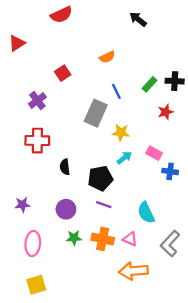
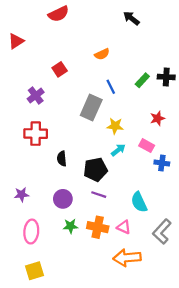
red star: (166, 112) -> (158, 118), moved

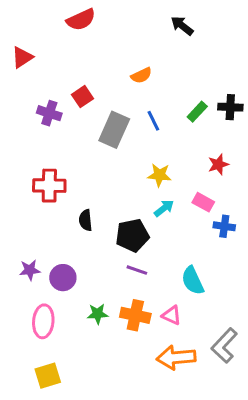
purple cross: (36, 95) -> (49, 113), moved, turned -35
gray rectangle: (91, 107) -> (114, 130), moved
purple circle: (63, 199) -> (63, 278), moved
gray L-shape: (162, 232) -> (224, 345), moved

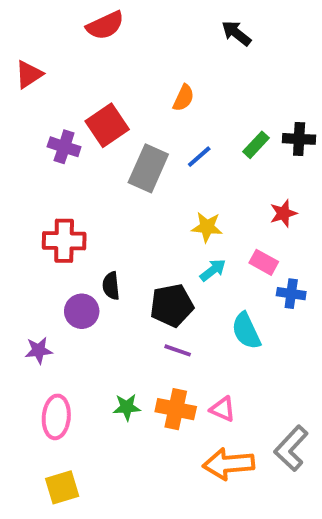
orange semicircle: (141, 75) -> (184, 98), turned -40
red square: (83, 97) -> (107, 125), size x1.5
blue line: (153, 121) -> (199, 157), turned 75
purple circle: (63, 278) -> (82, 311), moved
cyan semicircle: (193, 281) -> (246, 331), moved

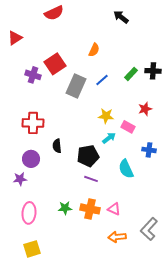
pink rectangle: (264, 262) -> (128, 127), moved
purple circle: (82, 311) -> (31, 159), moved
orange arrow: (229, 464) -> (117, 237), size x0.7

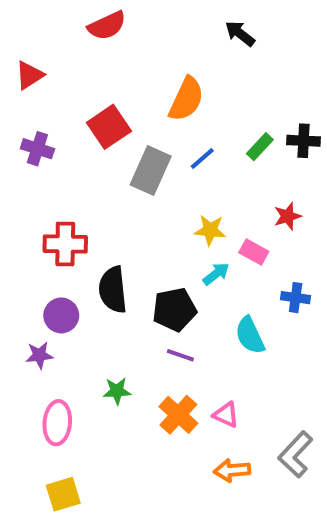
orange semicircle: (94, 50) -> (186, 99), size x1.6
purple cross: (33, 75) -> (37, 149), moved
black semicircle: (57, 146) -> (113, 290), size x1.6
green star: (65, 208) -> (117, 391), moved
orange cross: (90, 209) -> (178, 415), turned 30

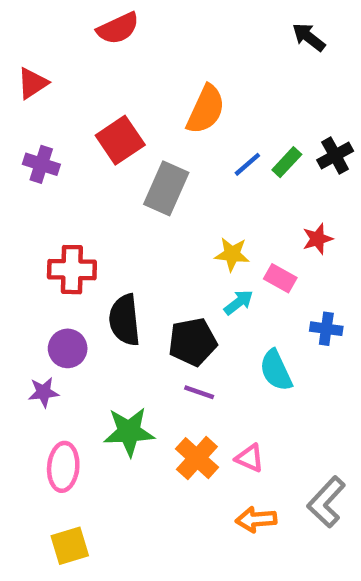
black arrow: (240, 34) -> (309, 37), moved
black cross: (303, 141) -> (335, 156), turned -32
blue line: (202, 159) -> (247, 164), moved
green star: (117, 391) -> (129, 432), size x1.6

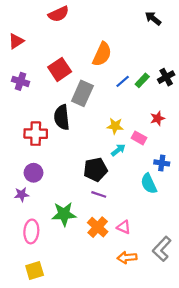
black semicircle: (125, 320) -> (62, 117), moved
cyan semicircle: (276, 370) -> (149, 184), moved

